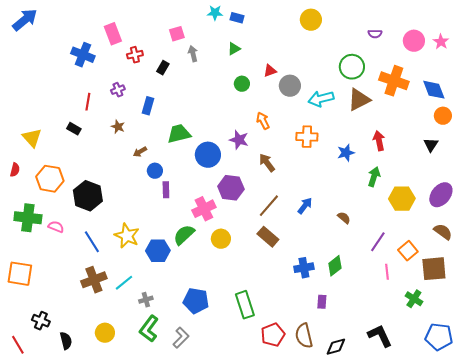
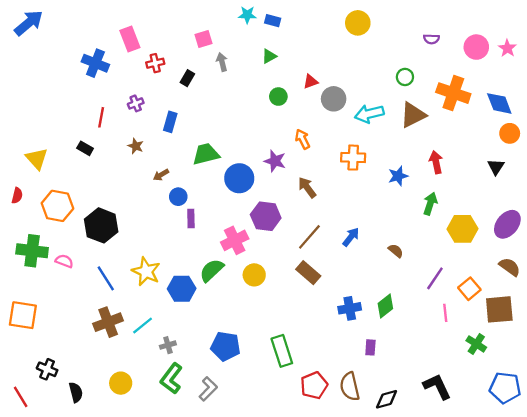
green circle: (352, 67) -> (405, 77), size x0.6

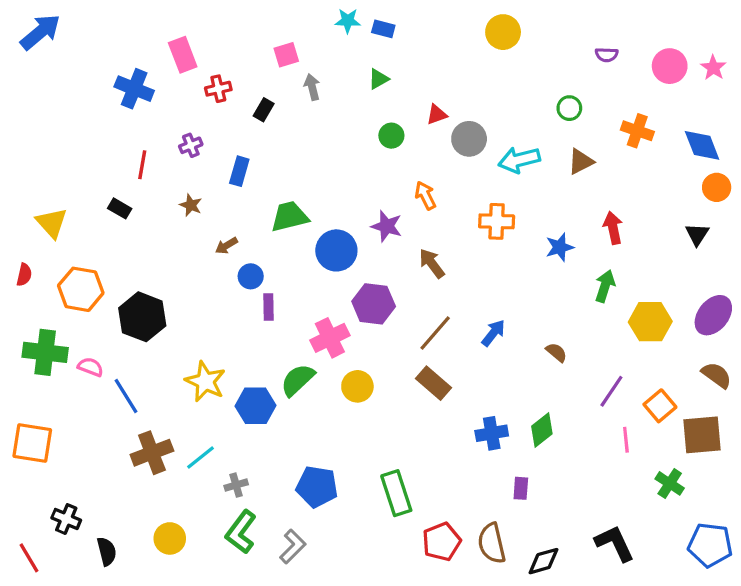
orange cross: (453, 93) -> (637, 131), size x0.7
brown triangle: (413, 115) -> (581, 161), size x0.7
blue line: (106, 278) -> (126, 396), moved

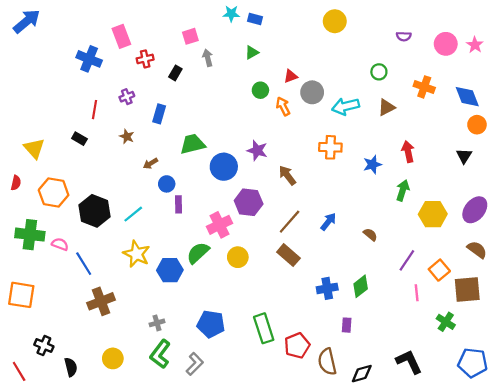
orange arrow: (425, 195) -> (283, 106), moved
cyan line: (201, 458) -> (133, 214), moved
red pentagon: (442, 542) -> (297, 346), moved

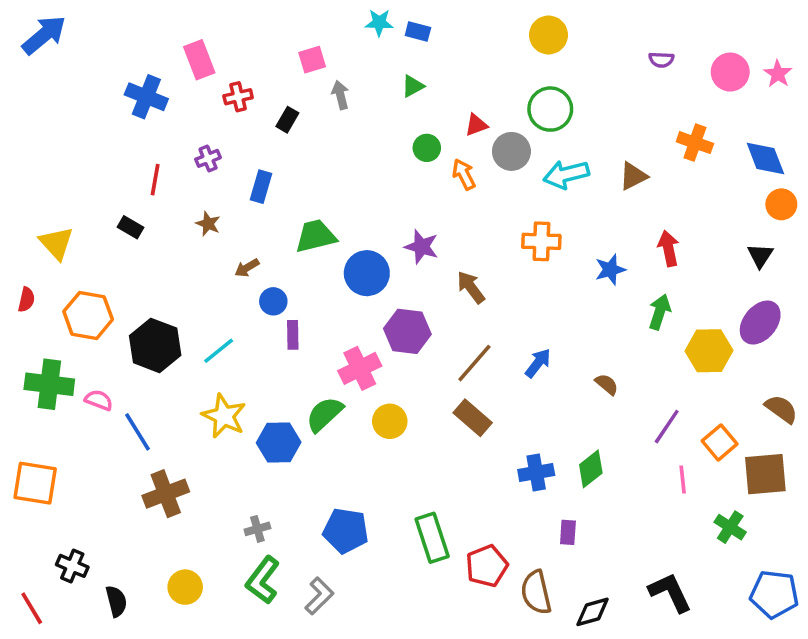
green circle: (379, 72) -> (550, 109), moved, size x1.6
purple ellipse: (475, 210) -> (760, 323), moved

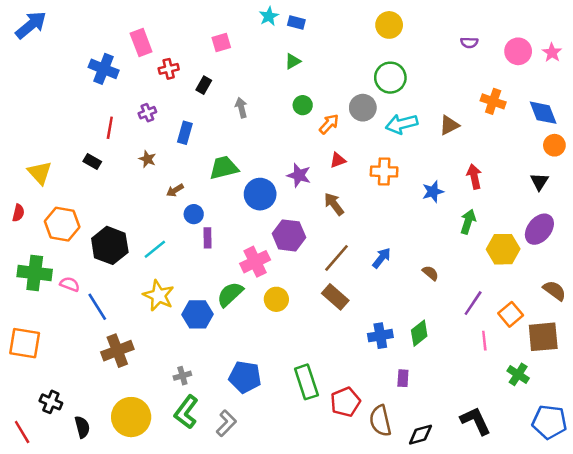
cyan star: (379, 23) -> (269, 16), turned -30
gray arrow: (340, 95) -> (241, 108), moved
red triangle: (476, 125) -> (338, 160), moved
orange arrow: (464, 174) -> (329, 124), turned 70
yellow circle: (185, 587) -> (131, 417), size x1.6

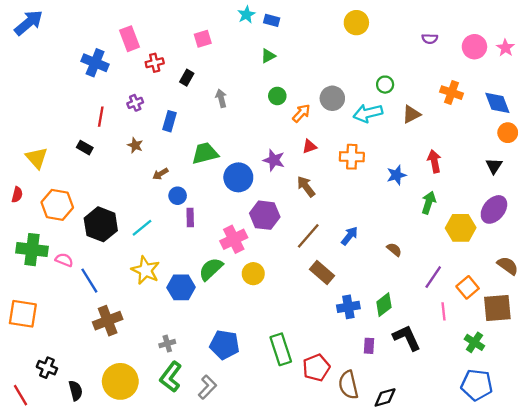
green circle: (390, 78) -> (385, 85), moved, size x0.6
brown rectangle: (335, 297) -> (322, 273), moved
black L-shape: (476, 421) -> (407, 338), moved
blue pentagon: (549, 422) -> (477, 385), moved

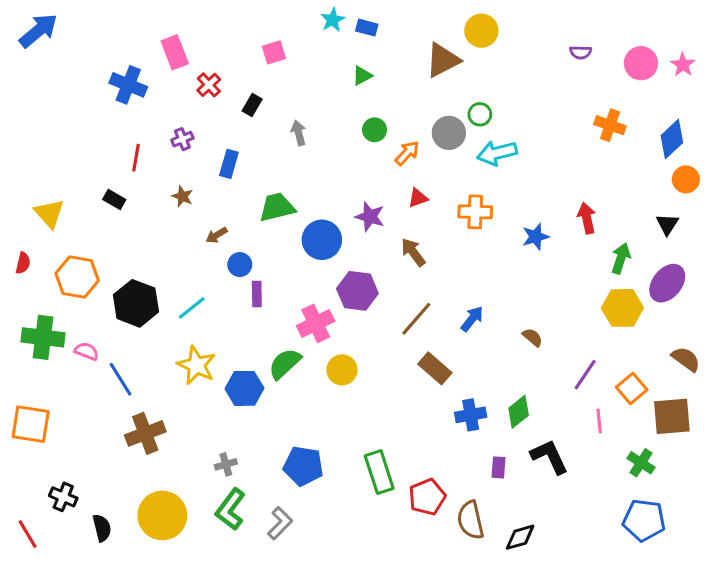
red cross: (155, 63) -> (209, 85), turned -30
green circle: (385, 85) -> (480, 114), moved
blue diamond: (497, 103) -> (672, 139), turned 68
brown triangle: (411, 114) -> (443, 60), moved, size x1.4
green arrow: (429, 203) -> (621, 258), moved

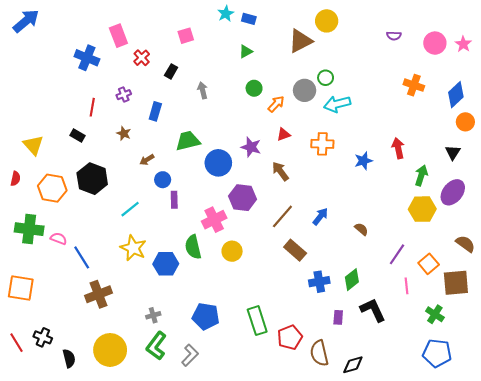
black hexagon: (136, 303) -> (92, 179), moved
green semicircle: (285, 364) -> (193, 247), turned -60
red line: (28, 534) -> (17, 343), moved

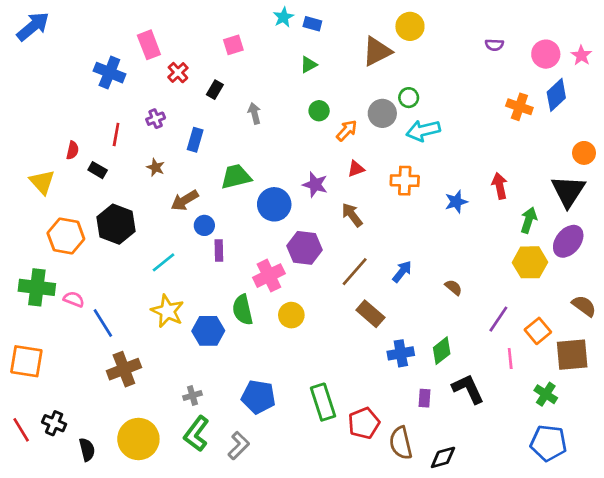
blue diamond: (456, 95) -> (556, 95), moved
black triangle: (453, 152) -> (568, 191), size x1.8
brown arrow: (147, 160) -> (185, 200), size x1.5
red semicircle: (15, 179) -> (73, 150), moved

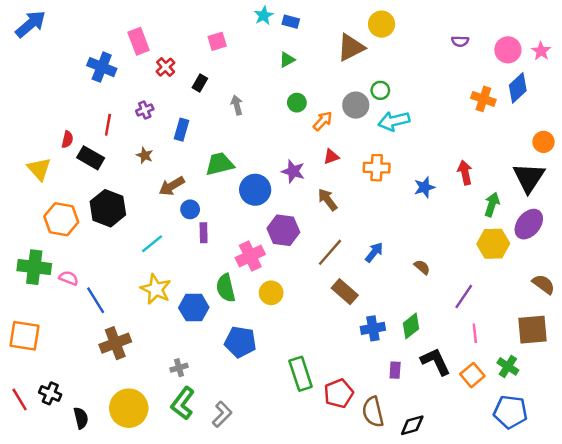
black rectangle: (98, 170) -> (91, 158), size x1.5
orange square: (538, 331) -> (472, 375), moved
blue pentagon: (258, 397) -> (240, 342), moved

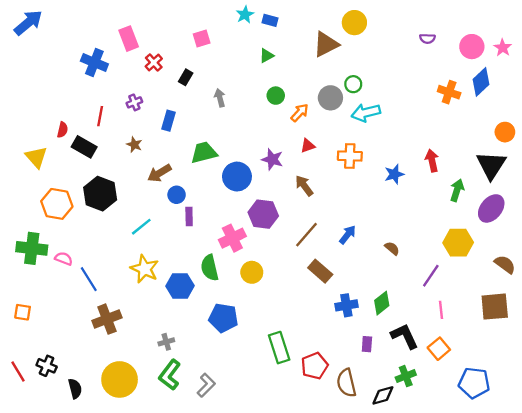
yellow hexagon: (493, 244) -> (458, 243), moved
orange square: (24, 336) -> (23, 312), size x0.6
green cross: (508, 366) -> (406, 376), moved, turned 36

